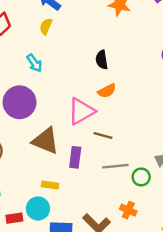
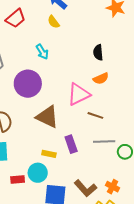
yellow semicircle: (46, 26) -> (54, 22), turned -64
purple rectangle: (75, 157) -> (71, 144), moved, turned -30
orange cross: (128, 210) -> (113, 187), moved

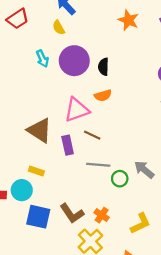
purple circle: (28, 84) -> (74, 61), moved
purple rectangle: (71, 144) -> (68, 145), moved

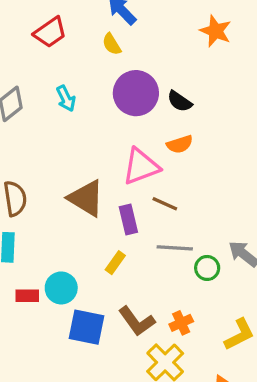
cyan arrow: (42, 59) -> (66, 98), moved
black semicircle: (103, 67) -> (180, 101), turned -56
yellow rectangle: (36, 171) -> (115, 263), moved, turned -72
orange cross: (102, 215) -> (181, 323), turned 32

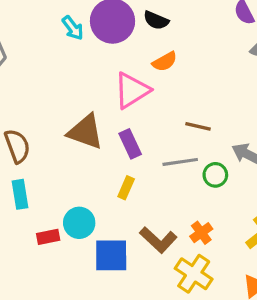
cyan arrow: (66, 98) -> (73, 28), moved
brown line: (165, 204) -> (198, 126), moved

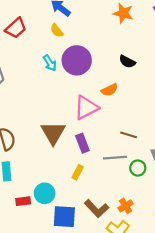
black semicircle: (156, 20) -> (127, 62), moved
brown triangle: (85, 132) -> (53, 133), turned 36

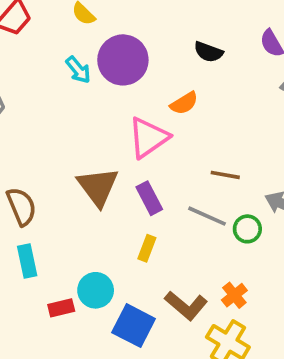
gray line: (115, 158) -> (207, 216), turned 35
blue square: (64, 217) -> (134, 326), turned 30

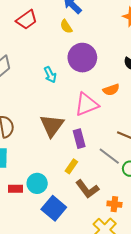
cyan arrow: (78, 70) -> (50, 75), moved
orange cross: (234, 295) -> (114, 204), turned 32
brown L-shape: (186, 305) -> (87, 189), moved

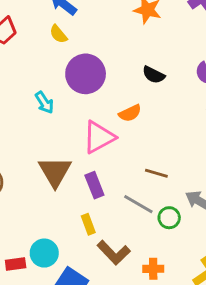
yellow rectangle: (71, 166) -> (88, 224), turned -48

